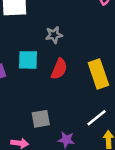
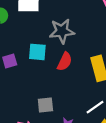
gray star: (54, 35) -> (62, 31), size x1.6

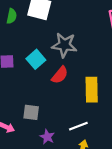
cyan square: (37, 52) -> (36, 59), turned 30

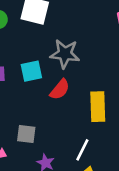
cyan square: (36, 59) -> (31, 71), turned 30
white line: (78, 126) -> (82, 150), turned -42

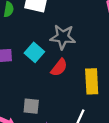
cyan square: (31, 71) -> (34, 52), turned -36

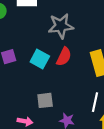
cyan square: (34, 52) -> (40, 59), moved

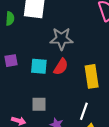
cyan square: (40, 59) -> (39, 66), turned -30

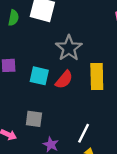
gray star: (61, 39) -> (69, 48), turned 30
yellow rectangle: (92, 76) -> (97, 76), moved

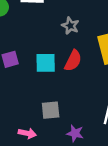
gray star: (69, 48) -> (70, 26), size x0.6

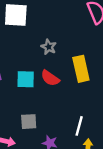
red semicircle: (73, 61) -> (50, 78), turned 96

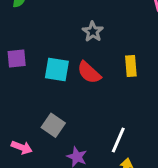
yellow rectangle: (81, 69) -> (131, 66), size x0.6
gray square: (29, 122) -> (53, 125), turned 30

